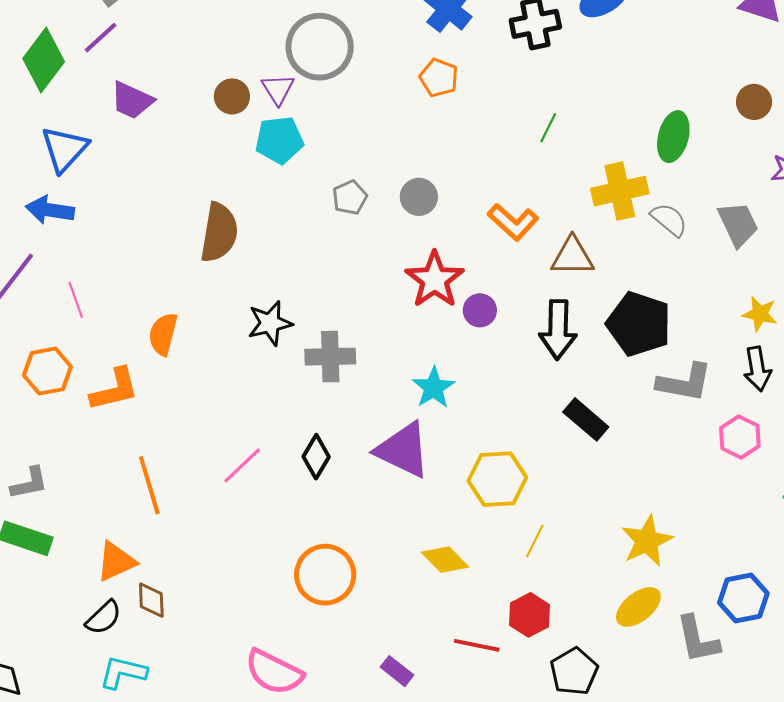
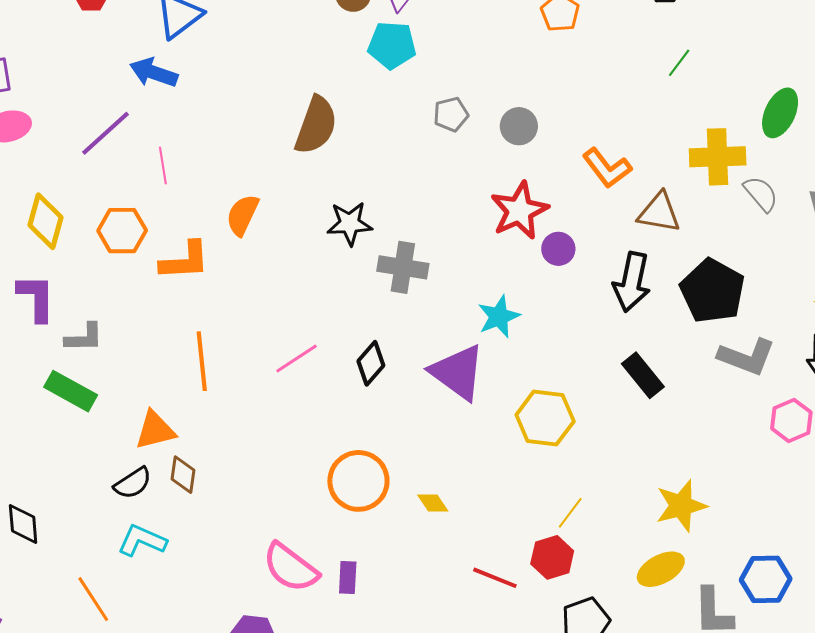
green line: (548, 128) -> (679, 63), moved
yellow line: (535, 541) -> (570, 513), moved
yellow diamond: (445, 560) -> (433, 503), moved, size x0.7
purple rectangle: (397, 671) -> (348, 577), moved, turned 44

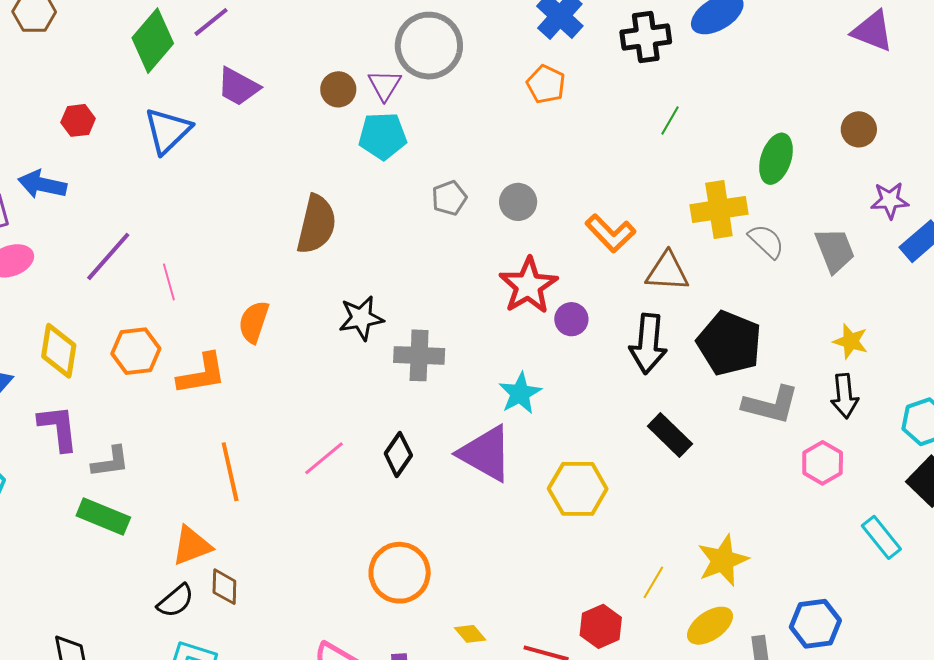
blue arrow: (154, 73) -> (42, 185), moved
yellow diamond: (433, 503) -> (470, 634), moved
yellow line: (570, 513) -> (653, 582), moved

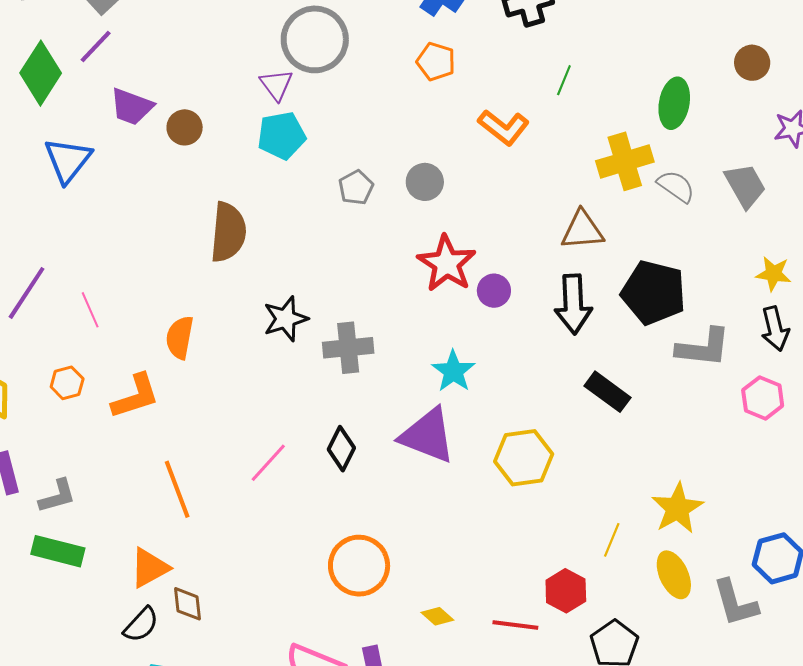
brown circle: (338, 89) -> (185, 127), moved
orange L-shape: (610, 233) -> (504, 127), moved
orange hexagon: (136, 351) -> (67, 383), size x0.7
yellow ellipse: (710, 626) -> (674, 575), turned -72

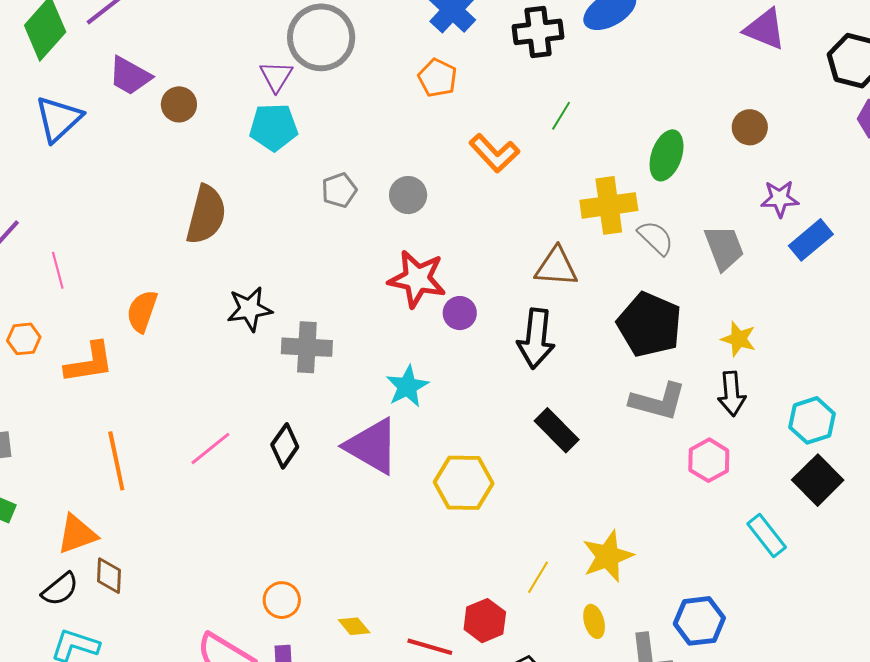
red star: (447, 263) -> (417, 279), turned -30
black pentagon: (654, 293) -> (649, 325), moved
orange circle: (359, 566) -> (282, 600), moved, size x0.6
yellow ellipse: (674, 575) -> (594, 621), size x0.7

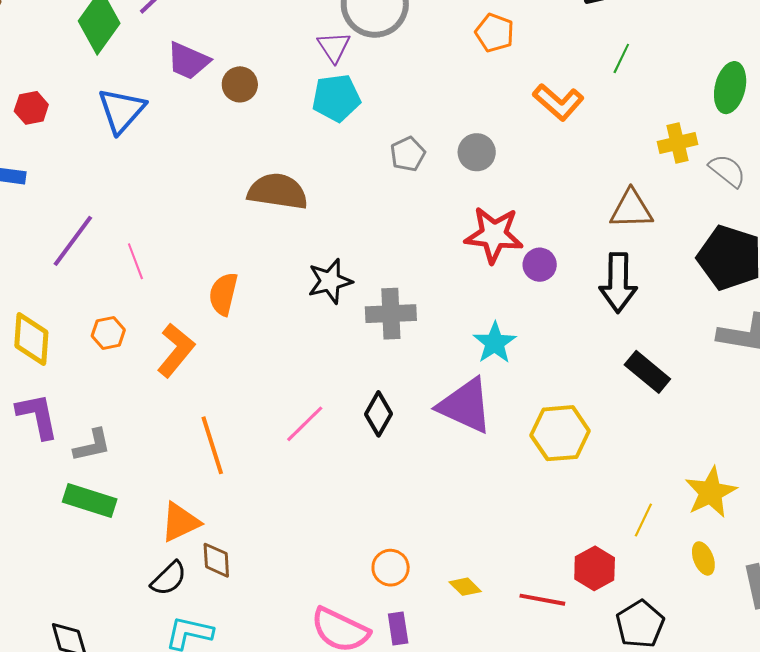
yellow cross: (609, 205) -> (678, 143), size x0.7
brown semicircle: (206, 215) -> (278, 191), turned -90
orange L-shape: (89, 363) -> (176, 350), turned -36

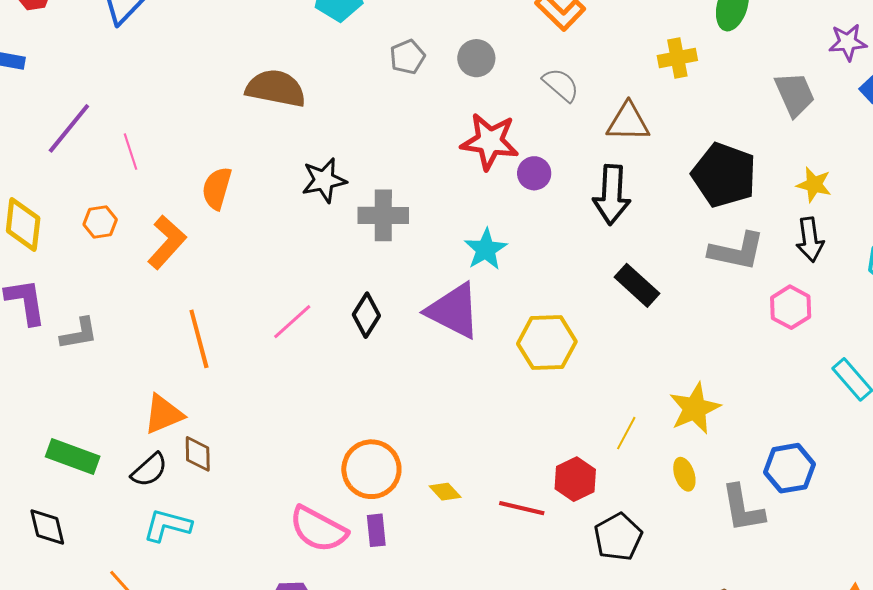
gray semicircle: (727, 171) -> (561, 85), moved
green rectangle: (90, 501) -> (73, 456), moved
orange circle: (391, 568) -> (371, 469), size x1.6

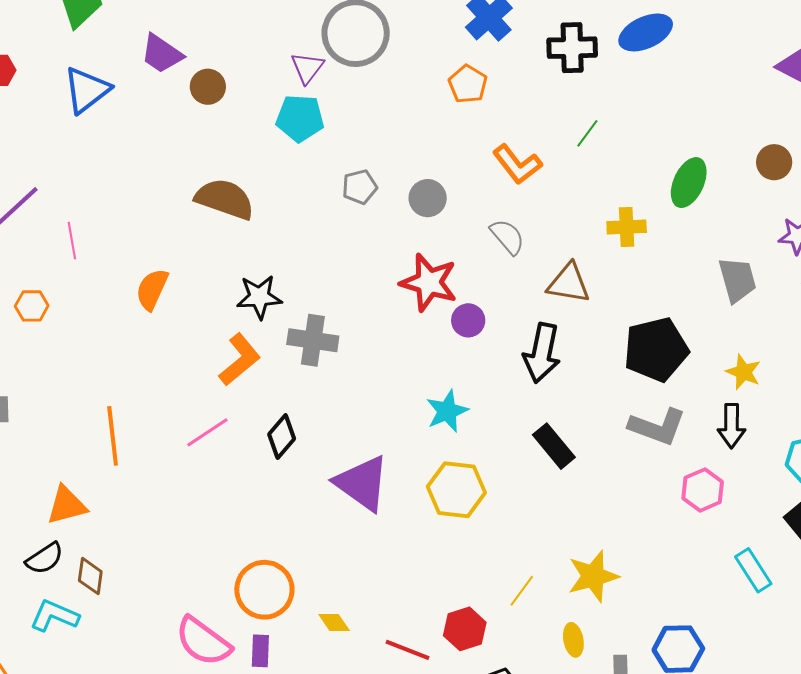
black pentagon: (724, 175) -> (656, 349), turned 30
orange L-shape: (167, 242) -> (240, 360), moved
cyan star: (486, 249) -> (447, 411), moved
purple triangle: (453, 311) -> (362, 483), moved
brown diamond: (198, 454) -> (90, 576), moved

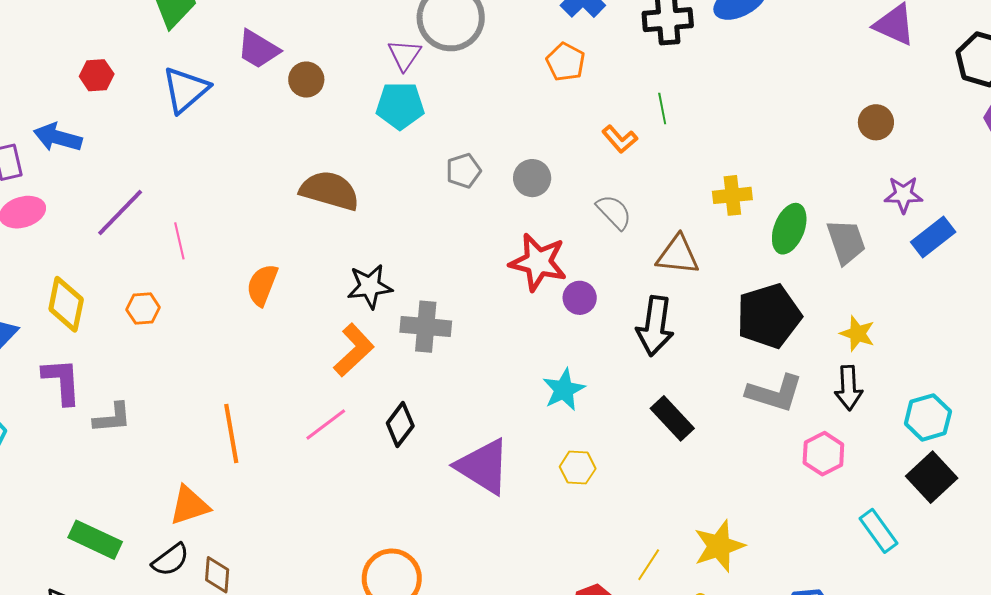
green line: (587, 133) -> (662, 108), moved, turned -44
orange L-shape: (517, 164) -> (620, 139), size x0.7
green ellipse: (689, 183) -> (789, 229), moved
yellow hexagon: (456, 490) -> (578, 468), size x0.6

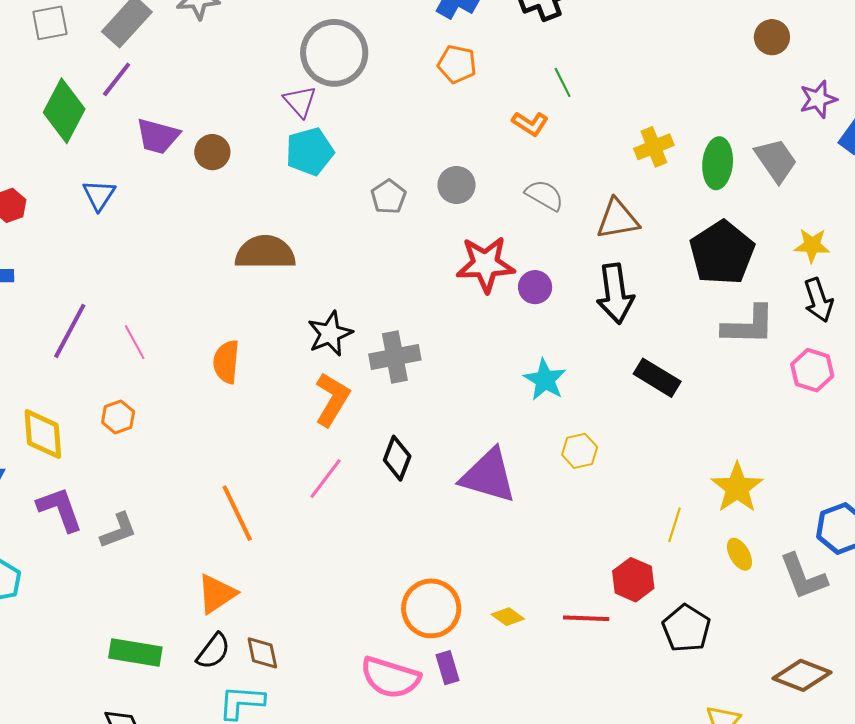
blue triangle: (186, 90) -> (99, 195), size x0.7

